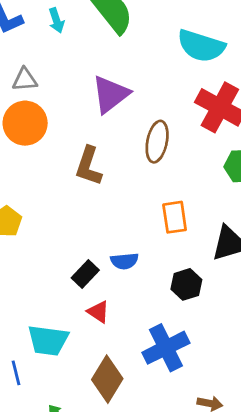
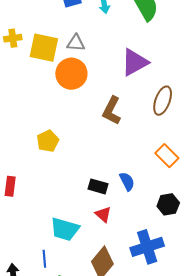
orange rectangle: (175, 217) -> (167, 156), turned -45
blue semicircle: (124, 261) -> (127, 181), turned -120
black rectangle: (85, 274) -> (98, 186), turned 54
blue line: (16, 373) -> (44, 259), moved

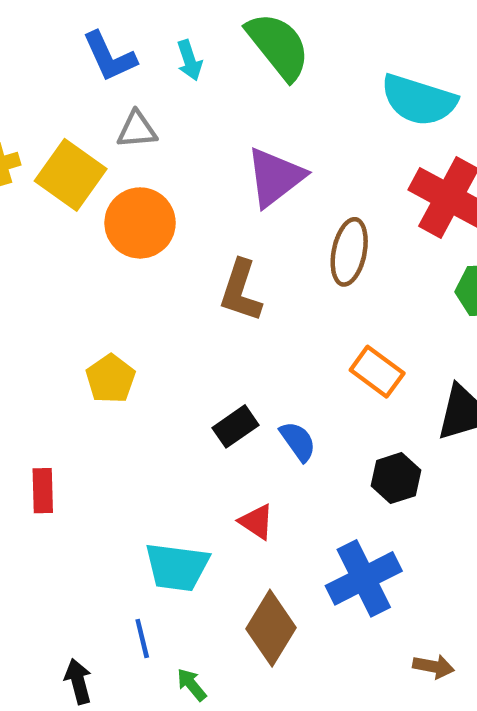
gray triangle: (76, 43) -> (137, 130), moved
yellow square: (44, 48) -> (71, 175), turned 32
black rectangle: (98, 186) -> (235, 426), moved, turned -42

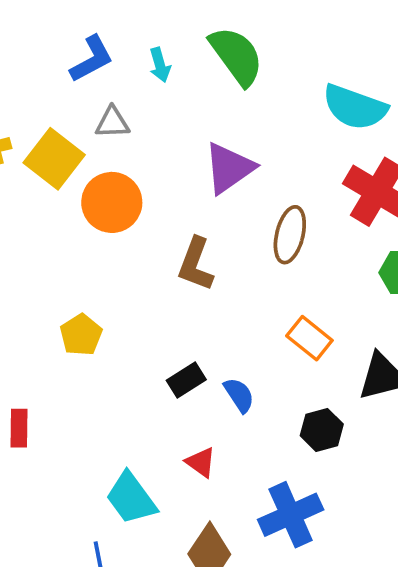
blue L-shape: (109, 57) -> (92, 59), turned -96
cyan trapezoid: (177, 567) -> (131, 498), turned 44

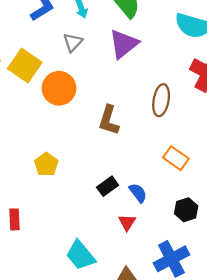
gray triangle: (112, 122) -> (73, 42), moved, turned -42
purple triangle: (229, 168) -> (124, 44), moved
red triangle: (201, 462) -> (127, 222), moved, turned 30

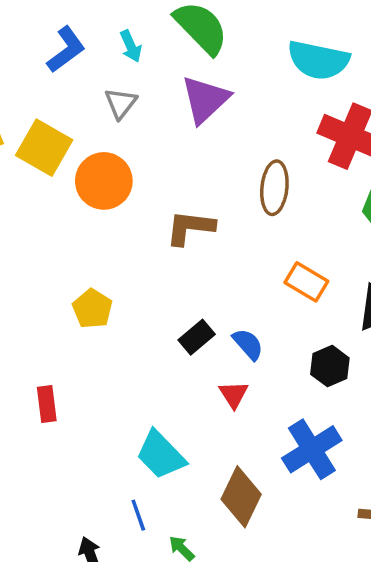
brown L-shape: (109, 120) -> (190, 228), turned 84

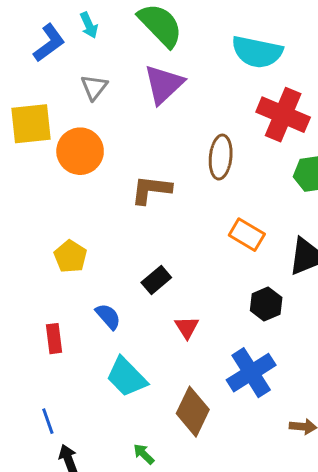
cyan arrow: (131, 46) -> (89, 25), moved
yellow square: (44, 148) -> (31, 124), turned -36
blue semicircle: (248, 344) -> (108, 316), moved
red rectangle: (47, 404) -> (54, 339), moved
blue line: (138, 515) -> (48, 421), moved

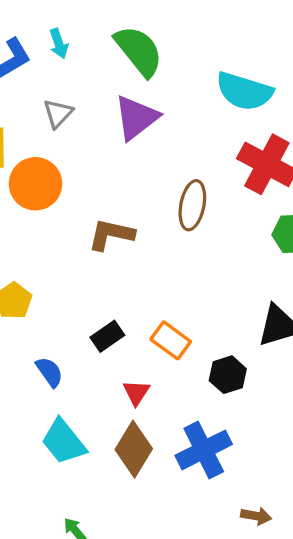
orange rectangle: (247, 235) -> (171, 340), moved
brown diamond: (193, 412) -> (134, 449), moved

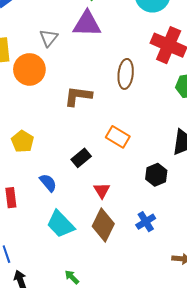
gray triangle: (58, 114) -> (49, 38), moved
purple triangle: (136, 118) -> (87, 24), turned 44
orange rectangle: (171, 340) -> (118, 137), moved
blue cross: (204, 450) -> (146, 222), size x0.6

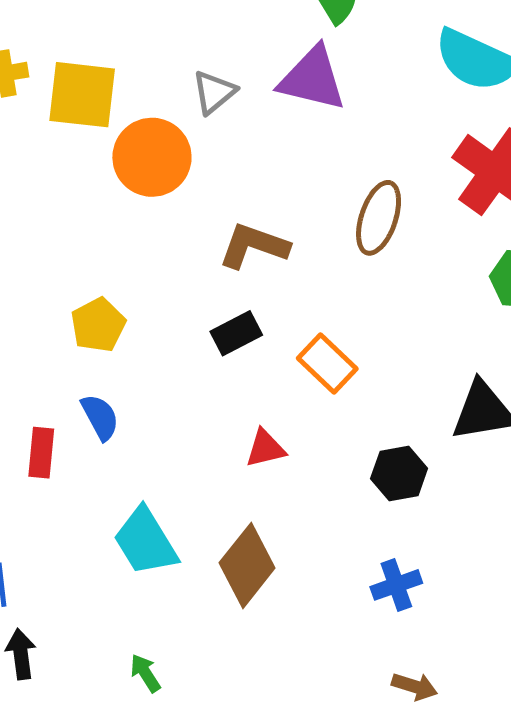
black rectangle: (81, 158) -> (236, 333), moved
blue semicircle: (48, 183) -> (100, 417), moved
red triangle: (102, 190) -> (265, 448), moved, turned 36
blue cross: (146, 222) -> (396, 585), moved

